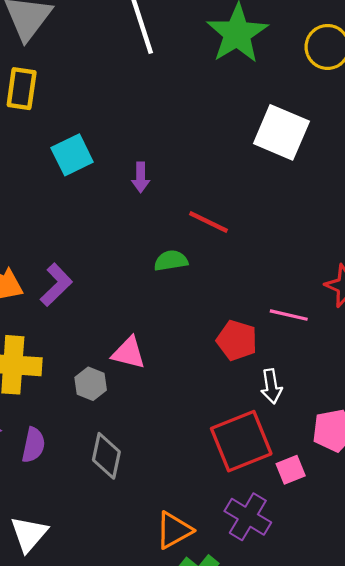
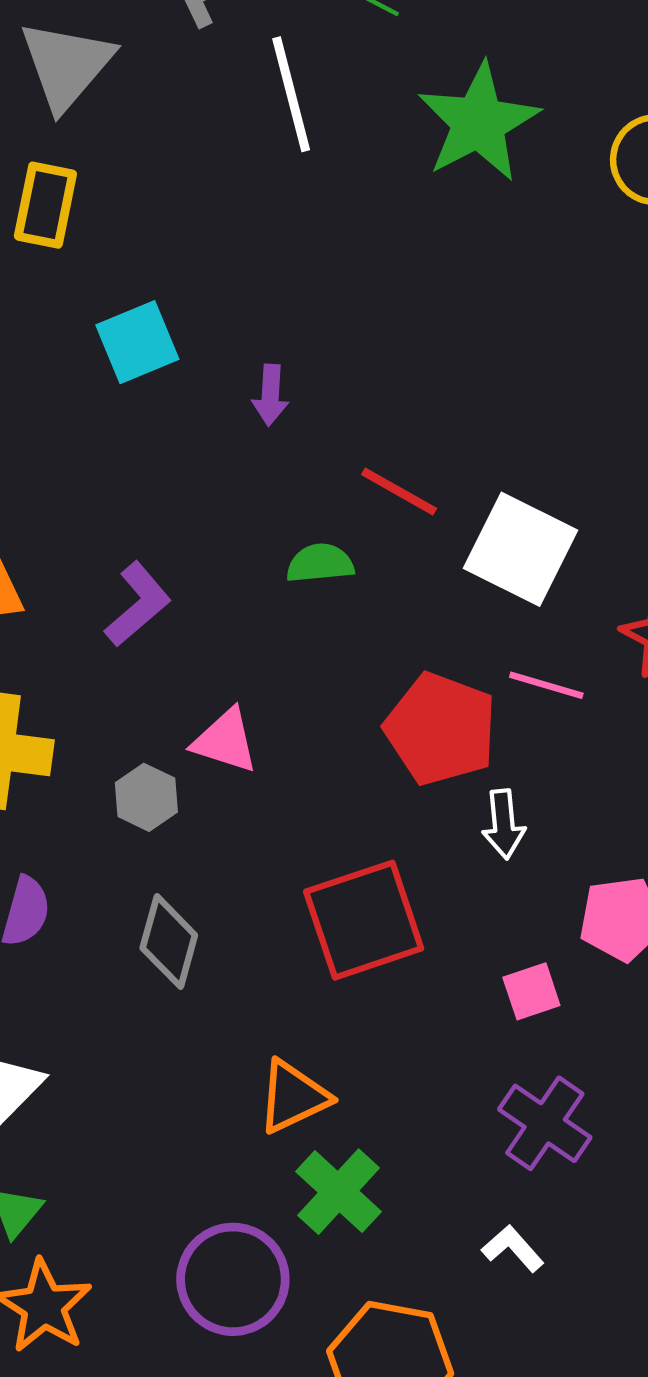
white square: (281, 132) -> (520, 549), moved
purple L-shape: (56, 285) -> (138, 604), moved
red pentagon: (237, 340) -> (441, 729), size x1.4
red square: (241, 441) -> (364, 920), moved
purple cross: (248, 517) -> (545, 1123), moved

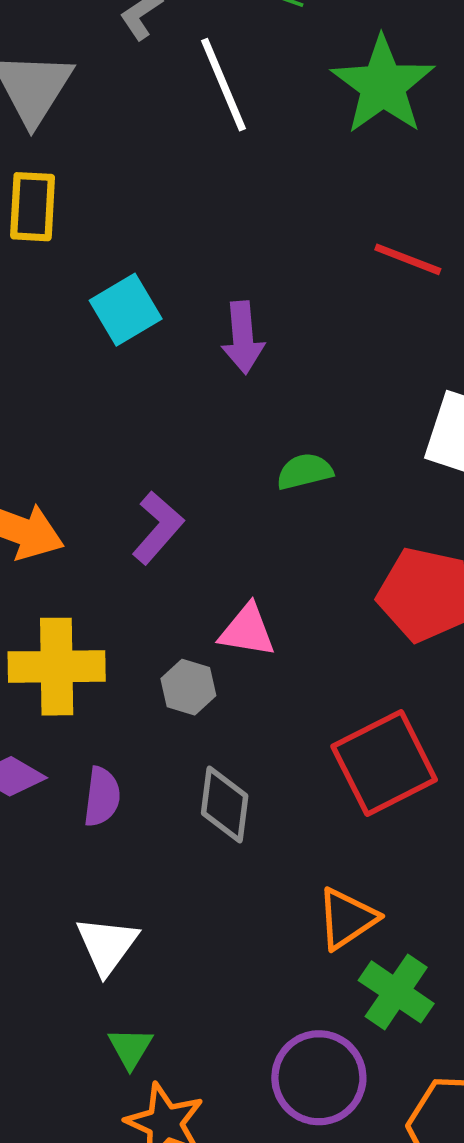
purple arrow: (270, 395) -> (243, 337), size x1.4
red line: (399, 491) -> (408, 259), moved

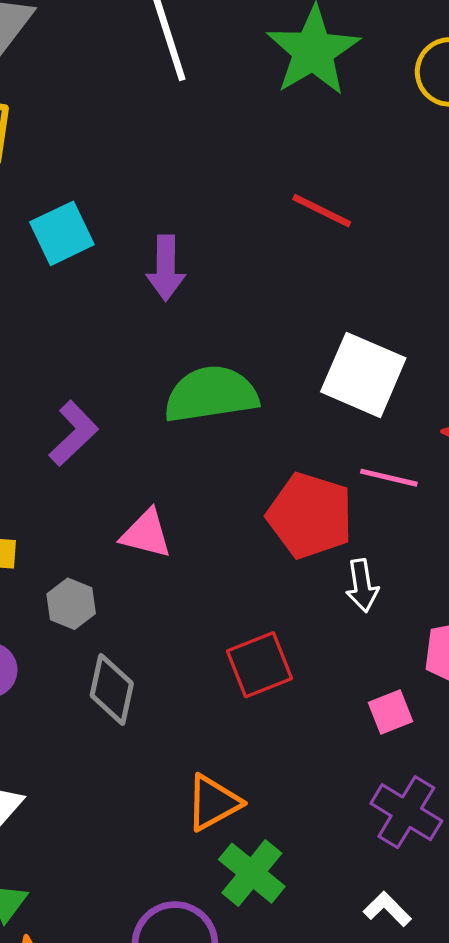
green semicircle: (305, 471) -> (211, 394), size x1.8
gray hexagon: (188, 687) -> (71, 604), moved
red square: (384, 763) -> (259, 665), size x0.7

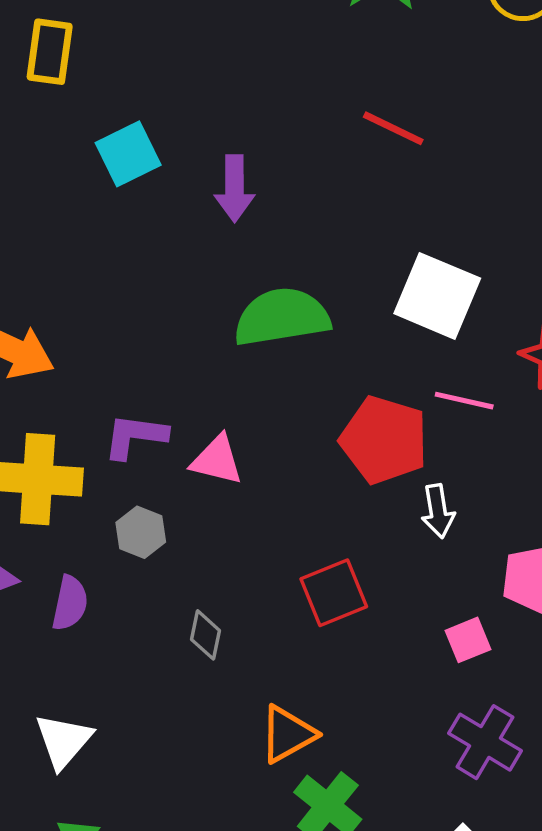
purple L-shape: (74, 433) -> (135, 436), moved, turned -128
gray diamond: (112, 689) -> (206, 635), moved, size x0.7

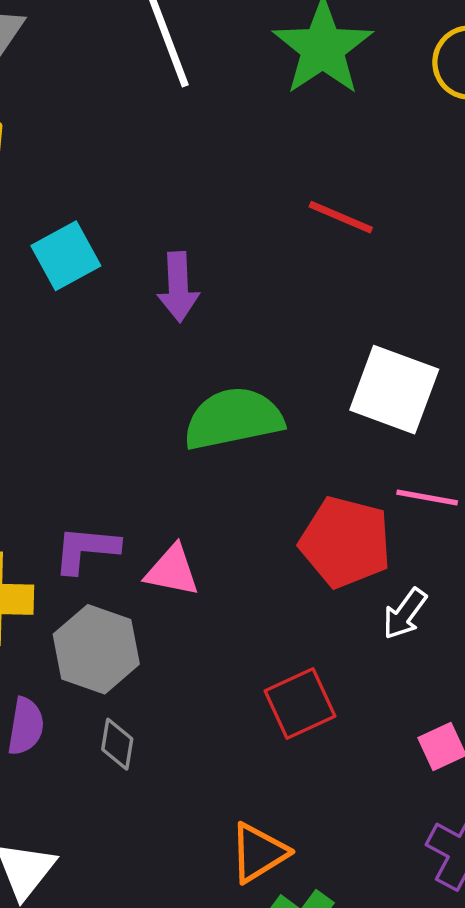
white arrow: (438, 511) -> (405, 614), turned 48
gray hexagon: (141, 532) -> (96, 649), size x1.6
gray diamond: (206, 635) -> (117, 744), moved

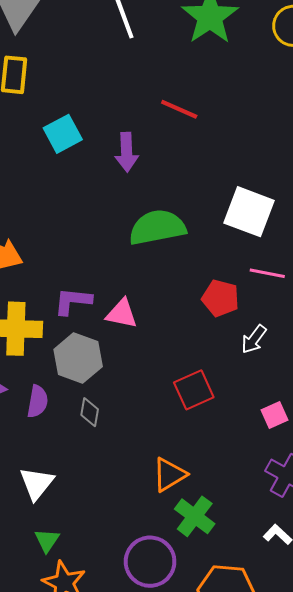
red line: (341, 217) -> (179, 109), moved
red pentagon: (345, 542) -> (221, 298), size x0.7

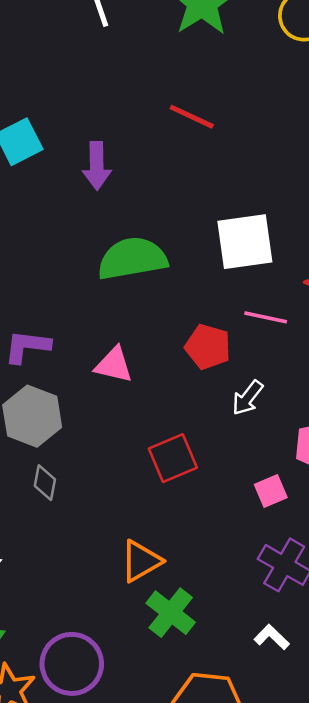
red line: (179, 109) -> (192, 117), moved
white square: (249, 212) -> (245, 242), turned -30
pink triangle: (122, 314) -> (114, 365), moved
purple circle: (150, 562) -> (72, 664), moved

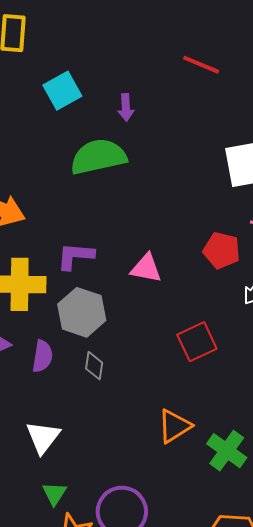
purple arrow: (97, 166) -> (126, 108), size x0.7
green semicircle: (132, 259) -> (98, 157), moved
green cross: (171, 613) -> (227, 451), moved

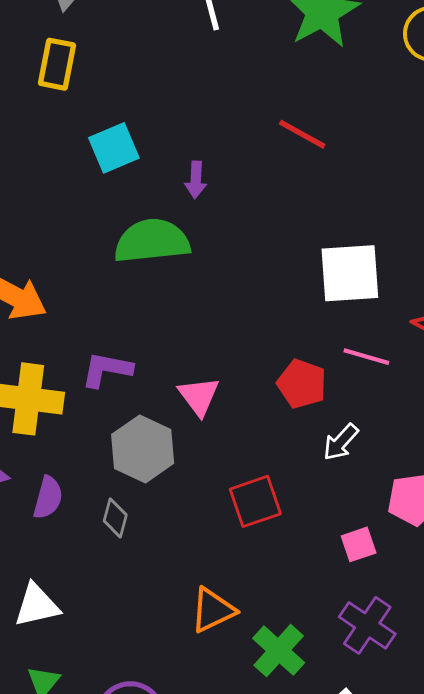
pink triangle: (146, 268) -> (199, 396), turned 36
gray hexagon: (82, 312) -> (143, 449), moved
white triangle: (43, 437) -> (37, 605), turned 33

